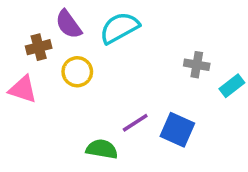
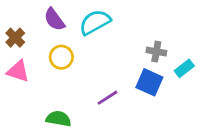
brown cross: (39, 47) -> (15, 38), moved, turned -30
blue square: (177, 130) -> (149, 82), moved
green semicircle: (102, 149) -> (59, 119), moved

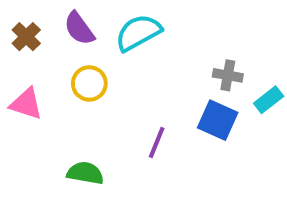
brown cross: (15, 38) -> (26, 37), moved
purple line: (107, 98) -> (157, 143), turned -35

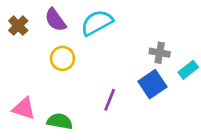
pink triangle: (26, 104) -> (24, 108), moved
blue square: (218, 120) -> (152, 84), turned 32

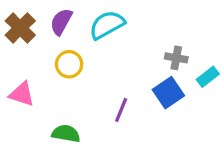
purple semicircle: (55, 20) -> (61, 22), turned 65
brown cross: (18, 26) -> (20, 28), size x1.4
pink triangle: (24, 108) -> (22, 94), moved

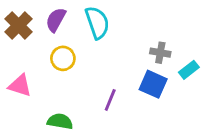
cyan semicircle: (107, 25) -> (97, 23), turned 100
blue square: (168, 93) -> (153, 84), turned -32

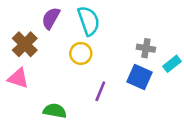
brown cross: (19, 25) -> (25, 44), moved
yellow circle: (63, 58) -> (81, 53), moved

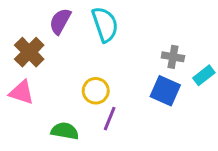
yellow circle: (81, 53) -> (96, 91), moved
purple line: (100, 91) -> (110, 119), moved

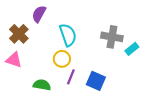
cyan semicircle: (105, 24) -> (68, 35), moved
gray cross: (173, 57) -> (112, 37), size x1.5
blue square: (165, 91) -> (96, 81), moved

